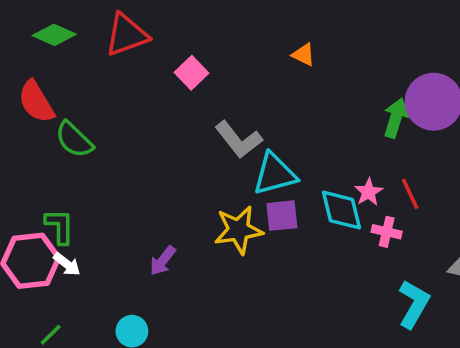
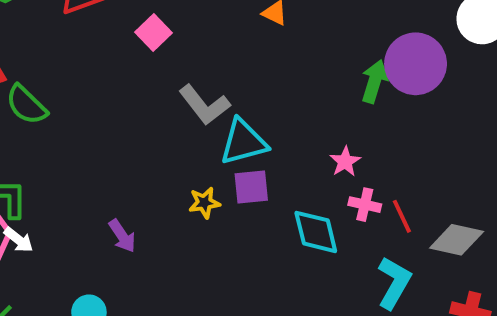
red line: (410, 194) -> (402, 216), moved
cyan diamond: (341, 210) -> (316, 232), moved
yellow star: (239, 230) -> (204, 203), size x0.6
purple arrow: (163, 261) -> (122, 236), turned -72

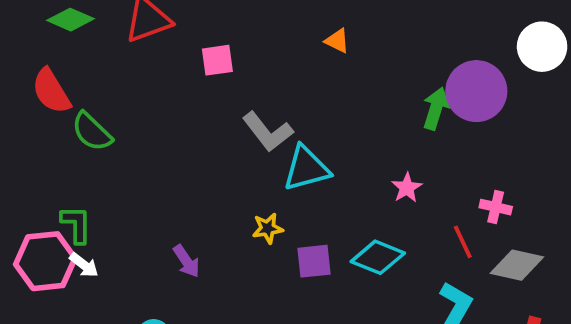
pink square: (153, 32) -> (217, 60), turned 36
purple square: (251, 187) -> (314, 261), moved
pink cross: (365, 205) -> (496, 207), moved
cyan diamond: (316, 232) -> (378, 257), turned -54

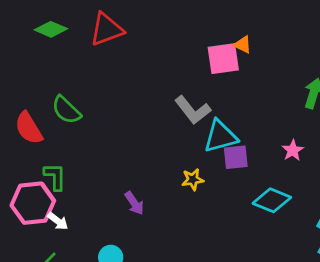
pink square: (217, 60) -> (223, 59), moved, size x1.4
red semicircle: (51, 91) -> (29, 128), moved
purple square: (314, 261) -> (236, 157), moved
white arrow: (84, 265) -> (58, 221), moved

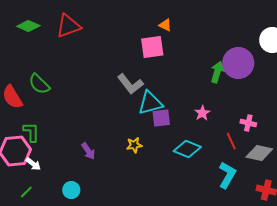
orange triangle: (243, 45) -> (165, 25), moved
yellow star: (193, 179) -> (134, 145), moved

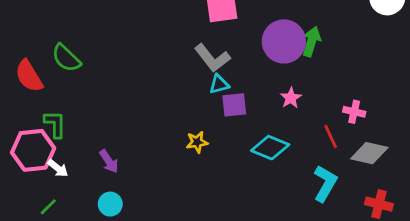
purple circle: (238, 63) -> (284, 41), moved
gray L-shape: (130, 84) -> (212, 58), moved
cyan triangle: (150, 103) -> (219, 84), size x0.6
purple arrow: (88, 151) -> (109, 161), moved

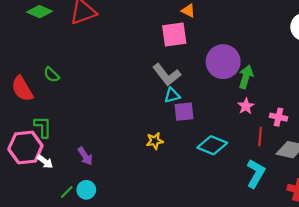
green arrow: (311, 41) -> (246, 77), moved
green semicircle: (66, 58) -> (52, 75), size x0.7
pink star: (291, 98) -> (246, 106), moved
red line: (331, 137) -> (260, 137), turned 30
green line: (48, 207) -> (67, 192), moved

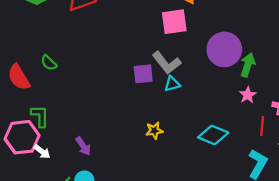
purple square: (184, 112) -> (143, 74), moved

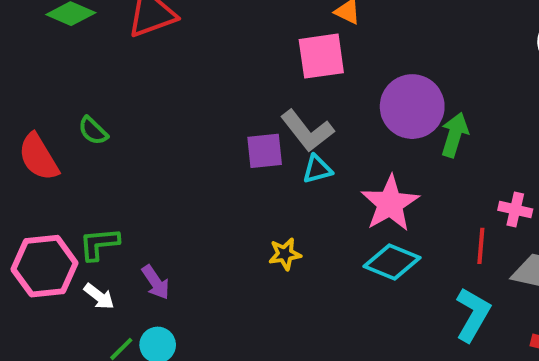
pink star: (248, 95) -> (390, 203), moved, size x1.8
green L-shape: (40, 116) -> (99, 244), moved, turned -95
white arrow: (42, 152) -> (99, 296), moved

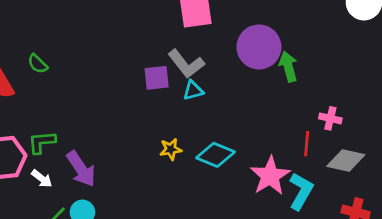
green arrow: (455, 135) -> (288, 67), turned -32
pink star: (390, 203) -> (270, 176), moved
cyan diamond: (392, 262) -> (215, 155), moved
purple arrow: (156, 282) -> (81, 169), size x1.5

